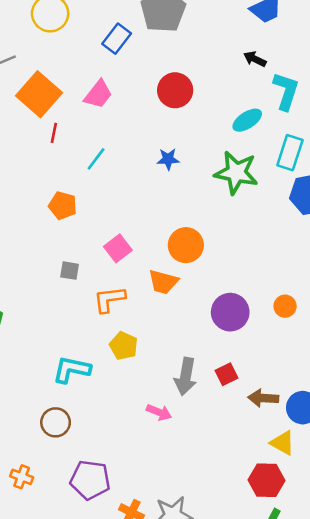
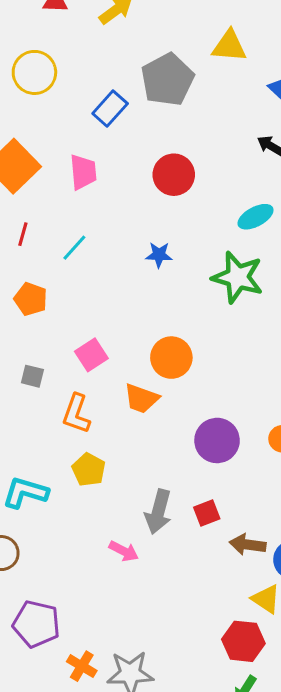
pink trapezoid: (98, 94) -> (83, 172), turned -48
red line: (54, 133) -> (23, 234), moved
orange L-shape: (109, 299) -> (76, 414), turned -68

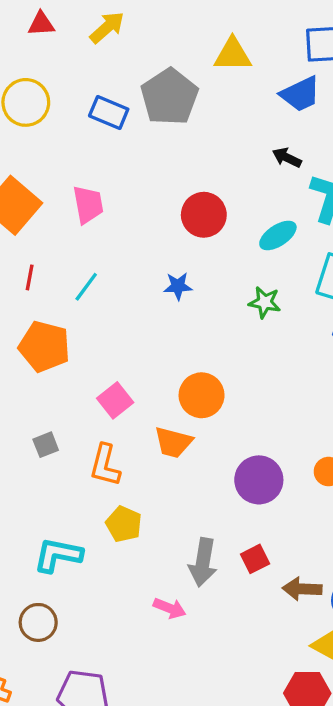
blue rectangle: (110, 108) -> (109, 112), moved, turned 76
red circle: (174, 175) -> (204, 215), moved
green star: (238, 277) -> (265, 302), size x0.6
orange pentagon: (31, 299) -> (44, 346), size x1.4
gray square: (32, 376) -> (46, 445), moved, turned -30

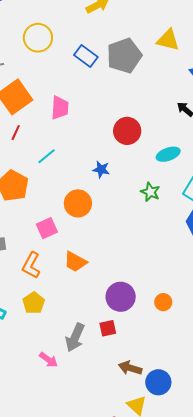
red line: (30, 277) -> (16, 132), moved
orange circle: (202, 395) -> (78, 203), moved
red square: (255, 559) -> (108, 328), moved

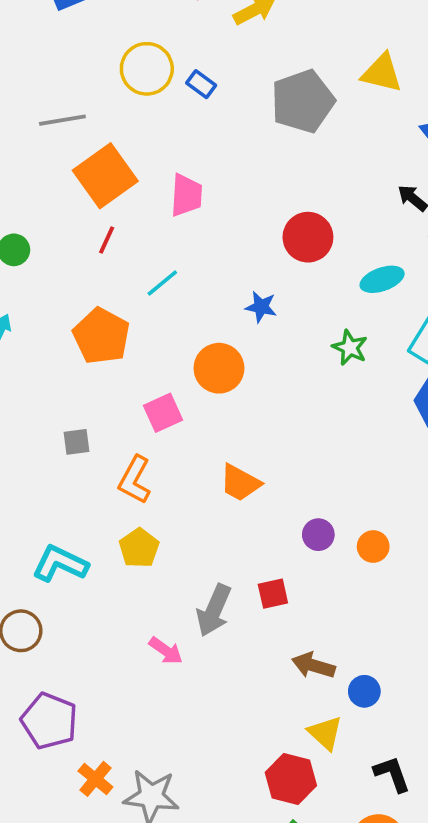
blue rectangle: (86, 56) -> (201, 84), moved, size x0.7
orange trapezoid: (75, 262) -> (240, 483), moved
purple circle: (121, 297) -> (318, 535), moved, size x0.6
blue circle: (158, 382) -> (364, 691), size x0.7

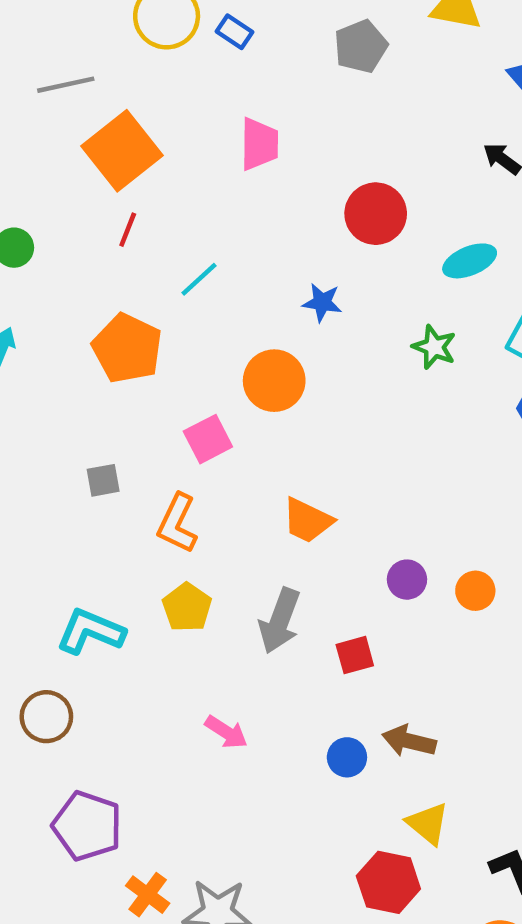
gray pentagon: (303, 101) -> (361, 46), size x0.7
pink trapezoid: (186, 195) -> (259, 144), moved
gray arrow: (214, 610) -> (280, 621), moved
blue circle: (364, 691) -> (347, 757), moved

